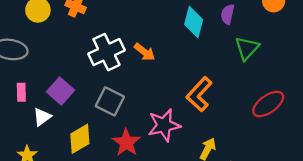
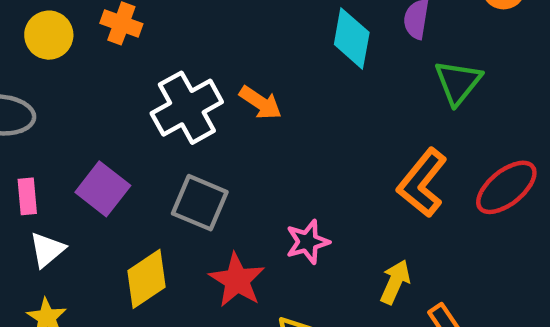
orange L-shape: (199, 94) -> (422, 183), moved
white triangle: (42, 117) -> (47, 250), moved
pink star: (164, 125) -> (308, 242), size x0.7

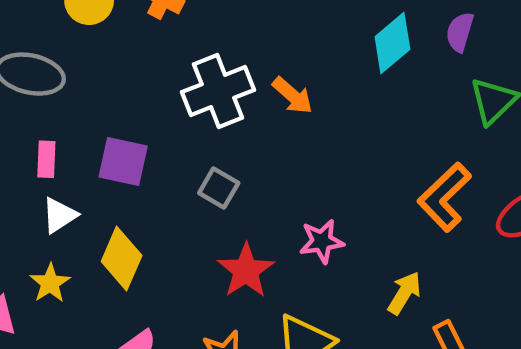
cyan diamond: (352, 38) -> (392, 43), turned 32
purple square: (103, 189) -> (123, 161), turned -33
gray square: (200, 203) -> (219, 188), size x0.7
yellow diamond: (147, 279) -> (122, 258), moved, turned -40

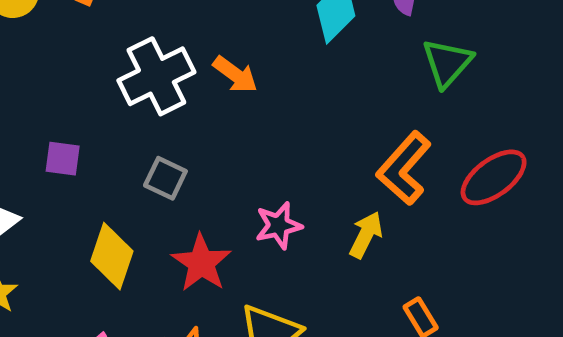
purple square: (123, 161) -> (63, 159), size x0.7
yellow diamond: (122, 258) -> (112, 256), moved
yellow arrow: (404, 293) -> (366, 235), moved

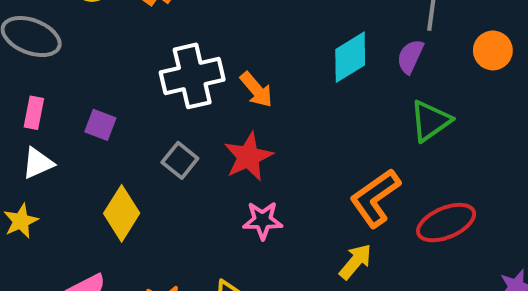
yellow arrow: (366, 235) -> (355, 262), moved
red star: (201, 263) -> (248, 157), moved

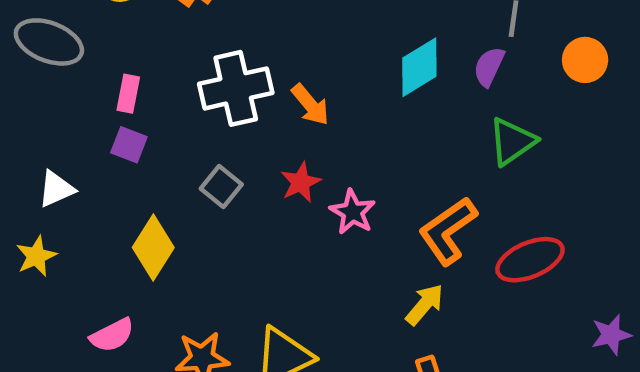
pink rectangle: (34, 113) -> (128, 94), moved
red star: (248, 157) -> (301, 182), size x0.7
pink star: (263, 220) -> (353, 212), moved, turned 30

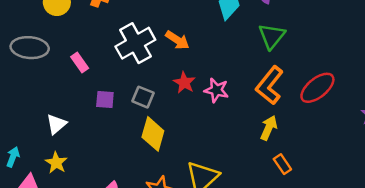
pink rectangle: (128, 94) -> (80, 63), turned -30
green triangle: (512, 141) -> (272, 36), moved
purple square: (129, 145) -> (105, 99), moved
yellow diamond: (153, 248) -> (153, 134), moved

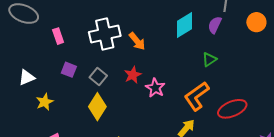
green triangle: (272, 36) -> (209, 59), size x0.7
yellow star: (56, 163) -> (45, 102), moved

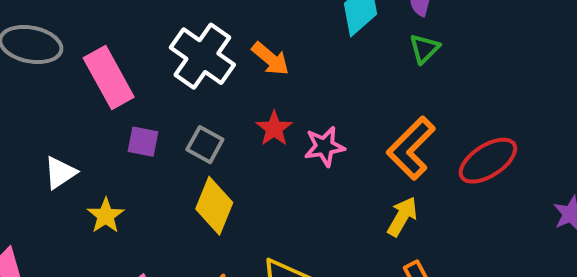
white cross: (105, 34) -> (202, 56), turned -32
pink rectangle: (58, 36) -> (109, 78), size x1.8
green triangle: (209, 59) -> (424, 49), moved
pink star: (155, 88) -> (324, 147), turned -30

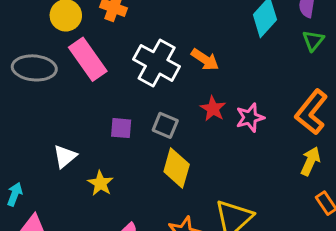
pink rectangle: (109, 78) -> (88, 59), moved

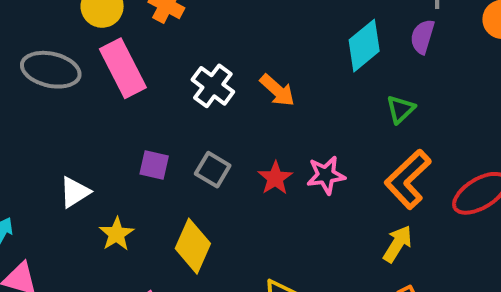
green triangle: (313, 41) -> (401, 109), moved
white cross: (157, 63) -> (213, 86), size x0.7
red star: (213, 109) -> (275, 178), moved
yellow diamond: (177, 168) -> (193, 246), moved

